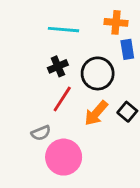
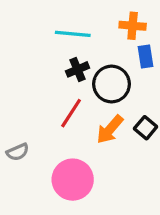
black cross: (58, 66) -> (78, 69), moved
gray semicircle: (41, 133) -> (18, 152), moved

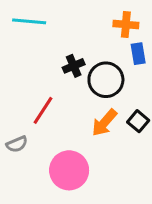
cyan line: (73, 34) -> (29, 21), moved
red line: (71, 113) -> (43, 110), moved

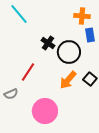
cyan line: (29, 21) -> (19, 14), turned 45
black cross: (74, 66) -> (48, 43), turned -32

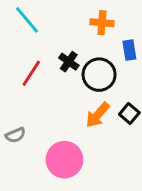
orange cross: (82, 16) -> (102, 23), moved
red line: (28, 72) -> (31, 73), moved

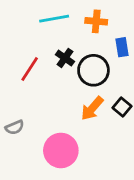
cyan line: (27, 20) -> (54, 19), moved, turned -60

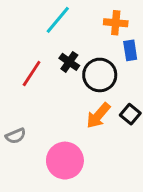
cyan line: (54, 19) -> (58, 20), turned -40
orange cross: (96, 21) -> (116, 23), moved

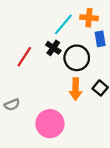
cyan line: (58, 20) -> (63, 24), moved
orange arrow: (98, 116) -> (76, 89), turned -40

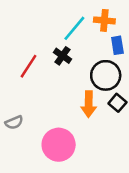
black circle: (77, 58) -> (106, 75), moved

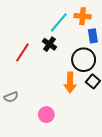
pink circle: (59, 145) -> (46, 115), size x0.6

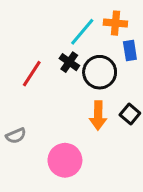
black circle: (84, 60) -> (100, 72), moved
pink circle: (46, 115) -> (65, 160), size x1.5

